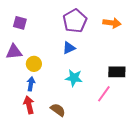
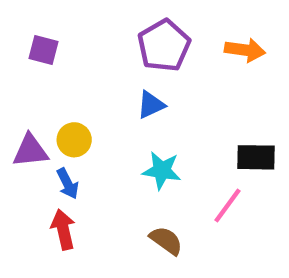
purple triangle: (14, 52) -> (30, 151), moved
blue arrow: (31, 84) -> (68, 184), turned 144
brown semicircle: (58, 110) -> (166, 241), moved

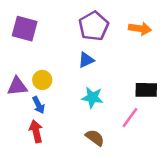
purple square: (43, 50) -> (25, 29), size x1.5

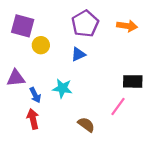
yellow circle: (42, 80) -> (41, 45), moved
cyan star: (92, 97) -> (62, 88), moved

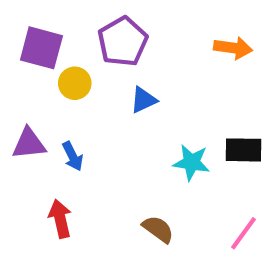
purple pentagon: (85, 24) -> (123, 42), moved
cyan star: (62, 88) -> (191, 162), moved
blue arrow: (35, 95) -> (73, 156), moved
pink line: (118, 106) -> (244, 233), moved

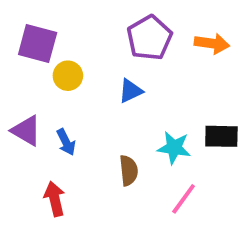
purple pentagon: (123, 42) -> (149, 38), moved
purple triangle: (29, 144) -> (26, 131), turned 36
brown semicircle: (158, 229) -> (129, 170), moved, turned 48
pink line: (244, 233) -> (184, 199), moved

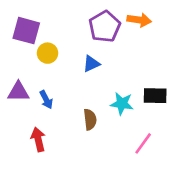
orange arrow: (212, 43) -> (139, 20), moved
purple triangle: (26, 131) -> (18, 92), turned -30
pink line: (184, 199) -> (143, 143), moved

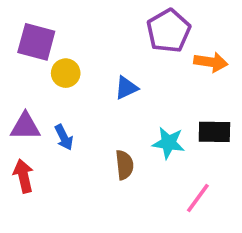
orange arrow: (139, 20) -> (211, 62), moved
purple pentagon: (105, 27) -> (169, 31), moved
red arrow: (38, 139) -> (23, 176), moved

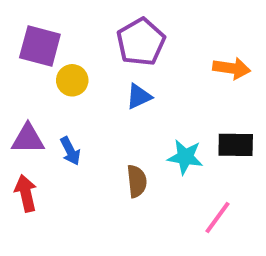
purple pentagon: (169, 31) -> (141, 42), moved

